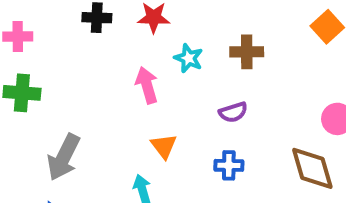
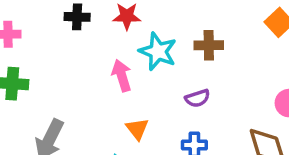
cyan star: (189, 58) -> (158, 51), size x1.5

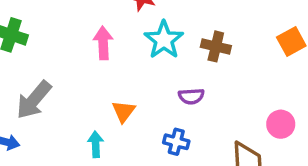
pink arrow: (122, 76) -> (103, 43), moved

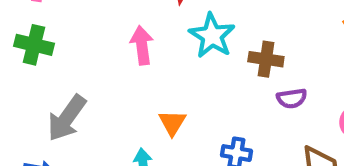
brown cross: (216, 46) -> (266, 59), moved
purple semicircle: (191, 96) -> (292, 98), moved

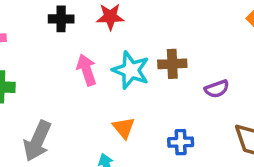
cyan star: (212, 36) -> (131, 70), moved
brown cross: (266, 59) -> (172, 64), moved

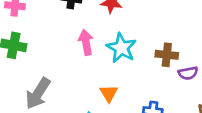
brown cross: (172, 64) -> (167, 55), moved

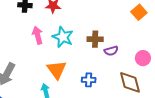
orange triangle: (109, 93) -> (57, 70), size x1.5

